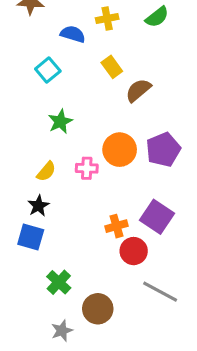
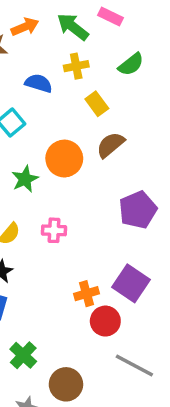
yellow rectangle: (112, 67) -> (97, 104), moved
orange circle: (120, 150) -> (64, 159), moved

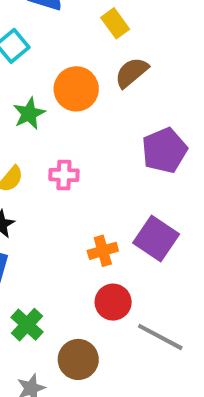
red circle: (105, 321) -> (113, 302), moved

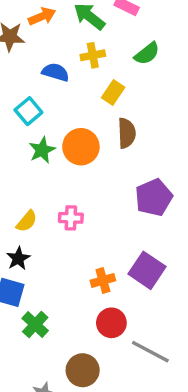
yellow rectangle: (115, 23) -> (113, 93), turned 70
brown semicircle: (132, 72) -> (127, 133), turned 128
green star: (29, 113) -> (42, 150), moved
green cross: (27, 325) -> (35, 325), moved

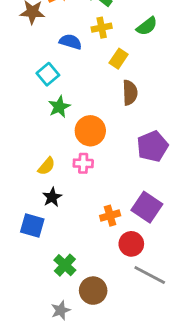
orange circle: (81, 147) -> (90, 131), moved
black star: (18, 258) -> (52, 197), moved
red circle: (111, 323) -> (131, 244), moved
green cross: (35, 325) -> (65, 265), moved

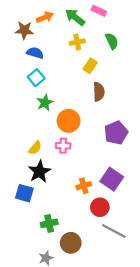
green semicircle: (147, 26) -> (112, 41), turned -77
blue semicircle: (71, 42) -> (35, 53), moved
black star: (52, 197) -> (39, 172), size x1.5
green cross: (65, 265) -> (49, 223), turned 35

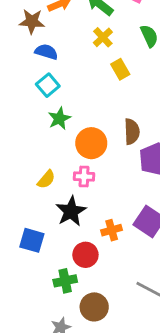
yellow cross: (77, 42) -> (103, 37), turned -32
yellow rectangle: (90, 66) -> (120, 69), turned -64
brown semicircle: (99, 92) -> (132, 132), moved
black star: (39, 172) -> (71, 211), moved
red circle: (100, 207) -> (85, 255), moved

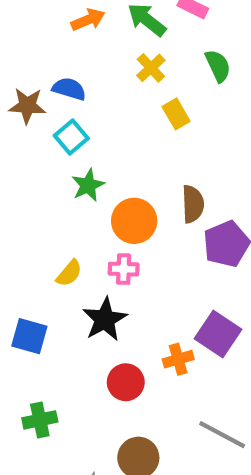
brown star: (32, 21) -> (27, 106), moved
orange cross: (112, 230) -> (178, 359), moved
blue square: (32, 240) -> (29, 336), moved
green cross: (65, 281) -> (40, 420), moved

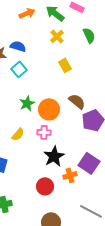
yellow rectangle: (176, 114) -> (65, 65), moved
green star: (88, 185) -> (27, 103), moved
brown semicircle: (193, 204) -> (77, 101), turned -48
black star: (105, 319) -> (54, 156), moved

